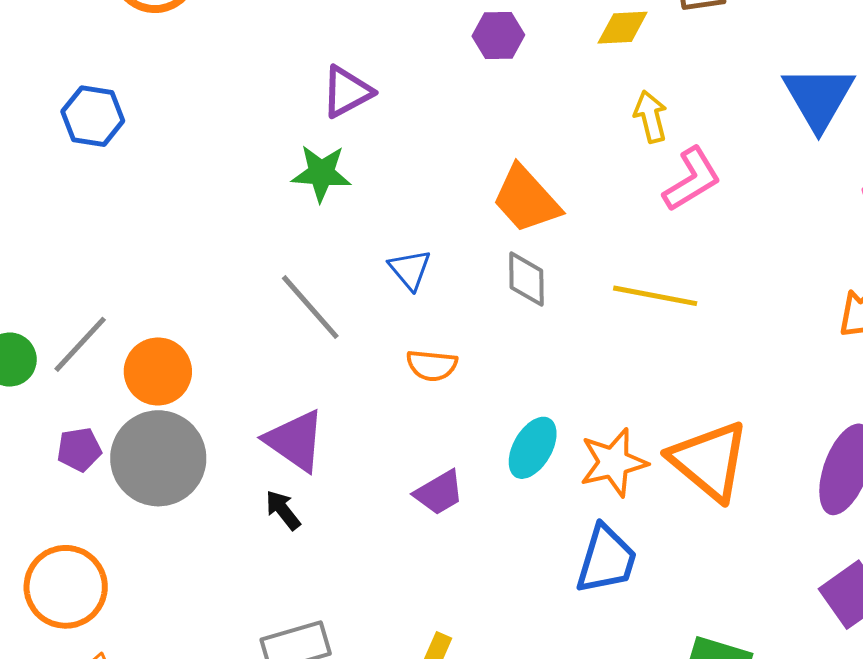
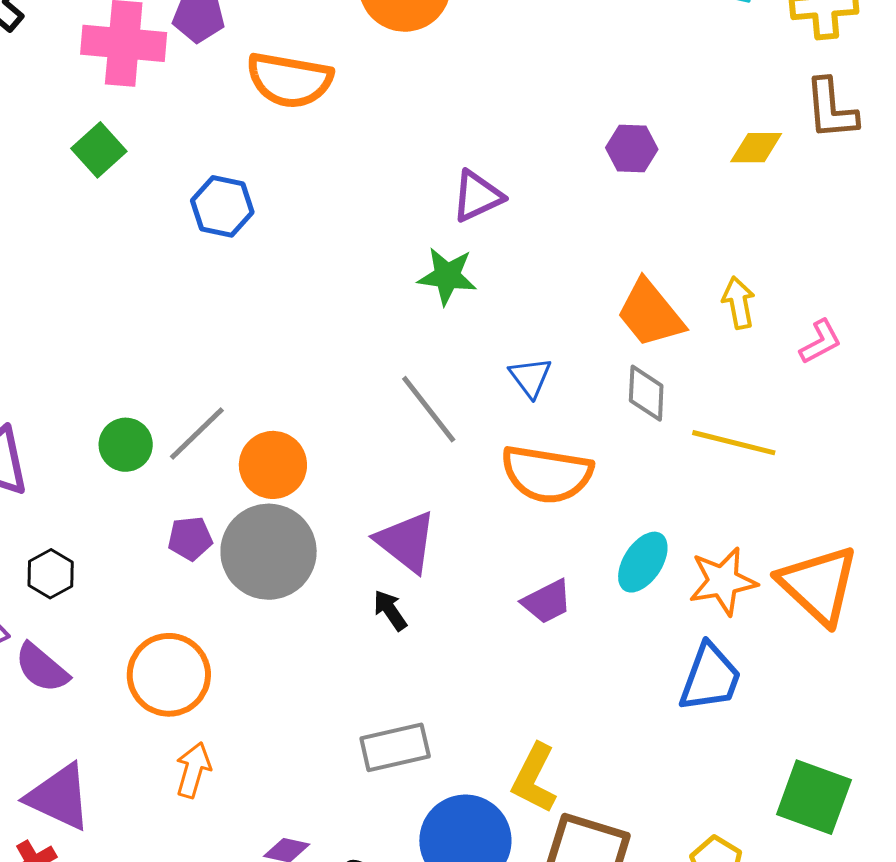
yellow arrow: (651, 117) -> (739, 303), moved
pink L-shape: (692, 179) -> (820, 342), moved, size x0.7
yellow line: (655, 296) -> (734, 443), moved
orange semicircle: (432, 365) -> (547, 474), size x1.8

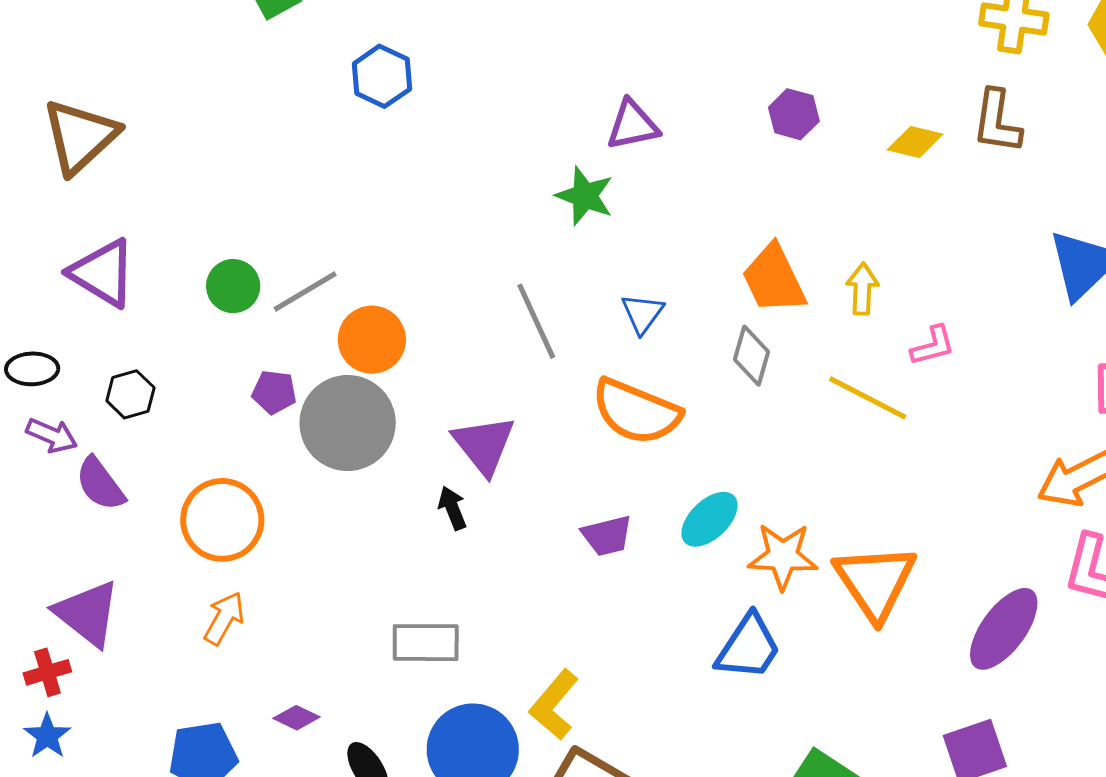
yellow line: (734, 443) -> (868, 398), moved

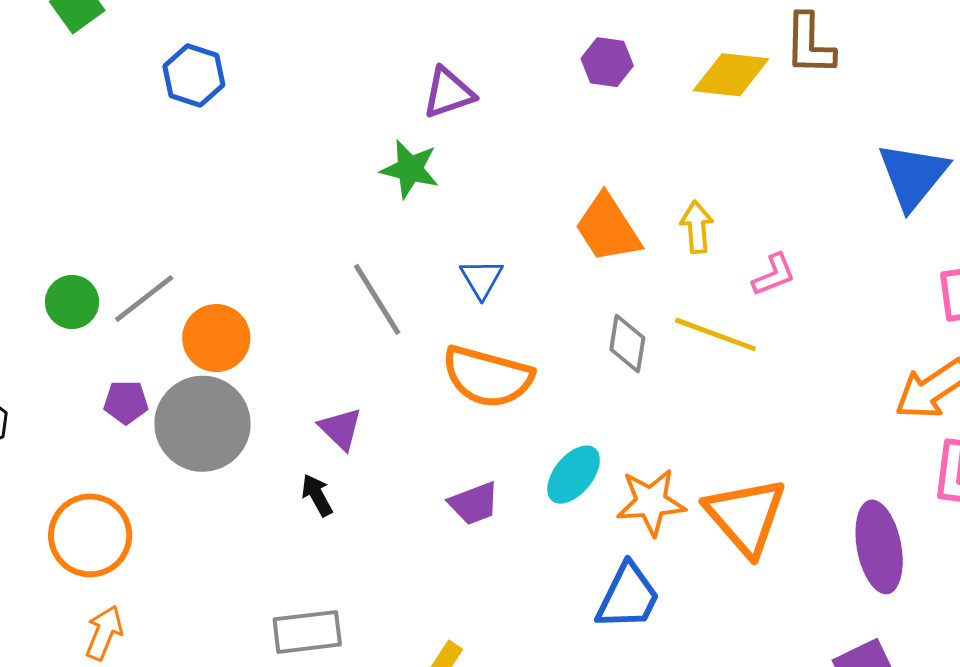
yellow diamond: (915, 142) -> (731, 75), size x1.4
gray diamond: (752, 356) -> (627, 344), moved
purple triangle: (484, 445) -> (340, 429), size x0.7
purple ellipse: (1004, 629) -> (879, 547), turned -40

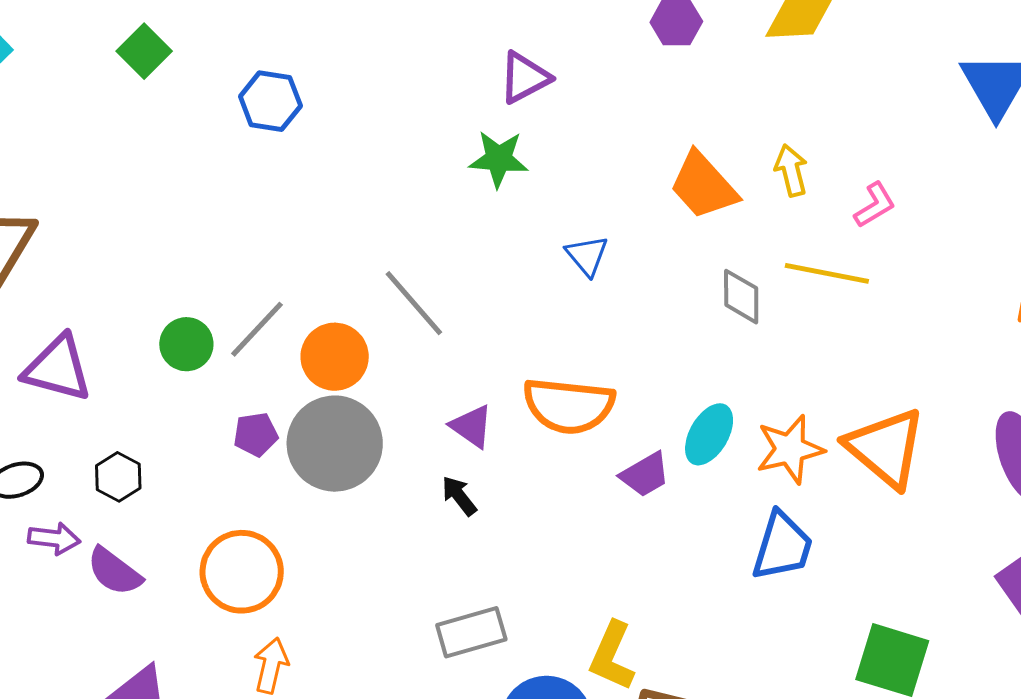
gray line: (377, 299) -> (414, 303), moved
orange semicircle: (488, 377) -> (569, 406), moved
purple trapezoid: (474, 503) -> (645, 475), moved

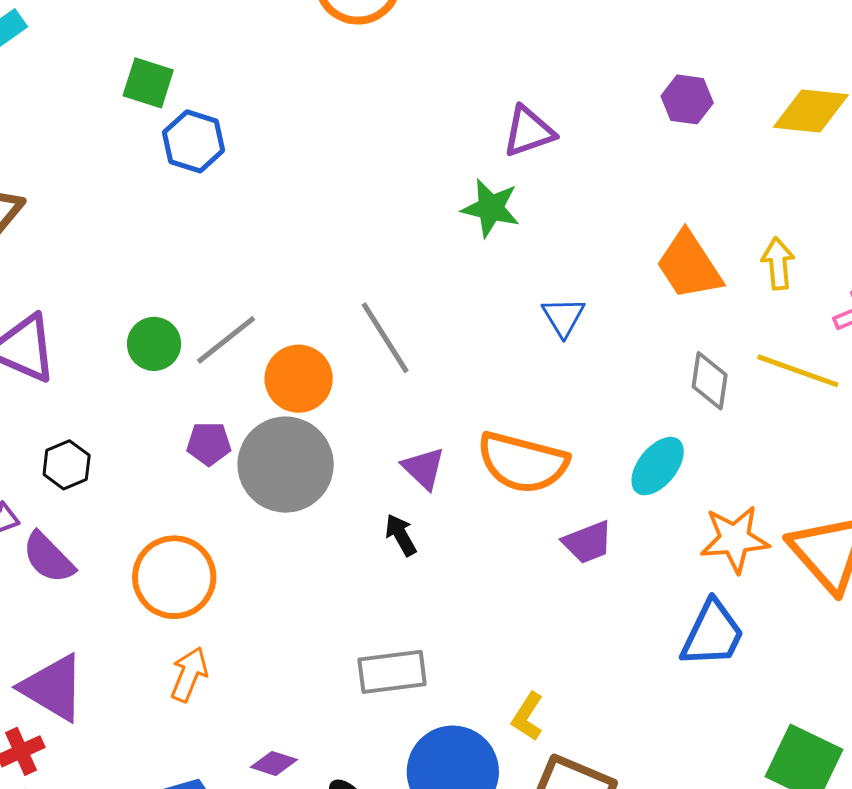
green square: (144, 51) -> (148, 83), moved, turned -36
blue hexagon: (270, 101) -> (194, 141), moved
cyan ellipse: (709, 434) -> (658, 466), moved
yellow L-shape: (612, 656) -> (528, 717), size x0.7

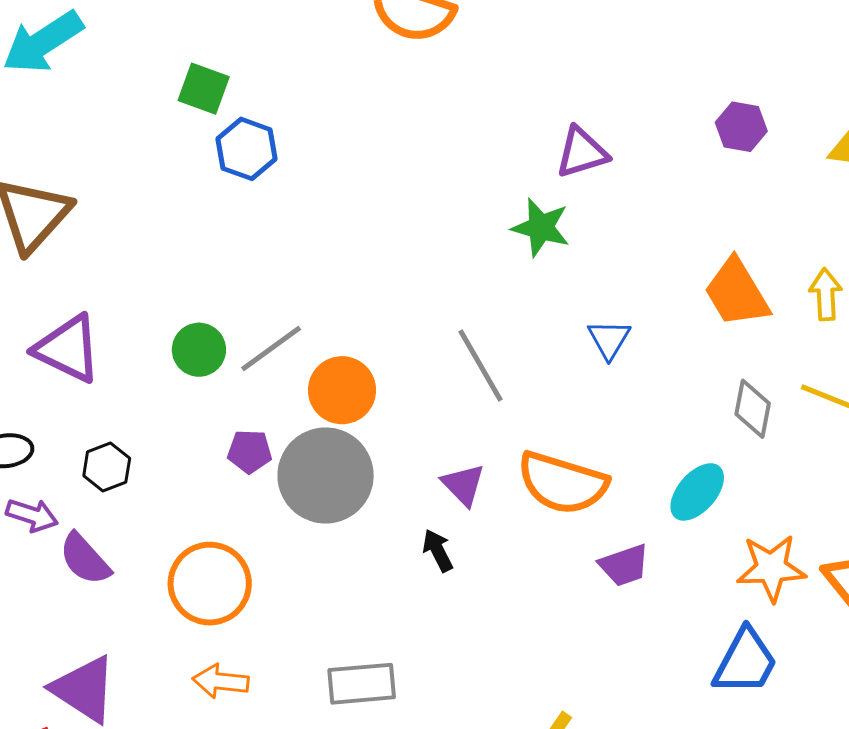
gray line: (385, 338) -> (480, 365), moved
gray rectangle: (392, 672) -> (362, 684), moved
orange arrow: (189, 674) -> (221, 681), turned -108

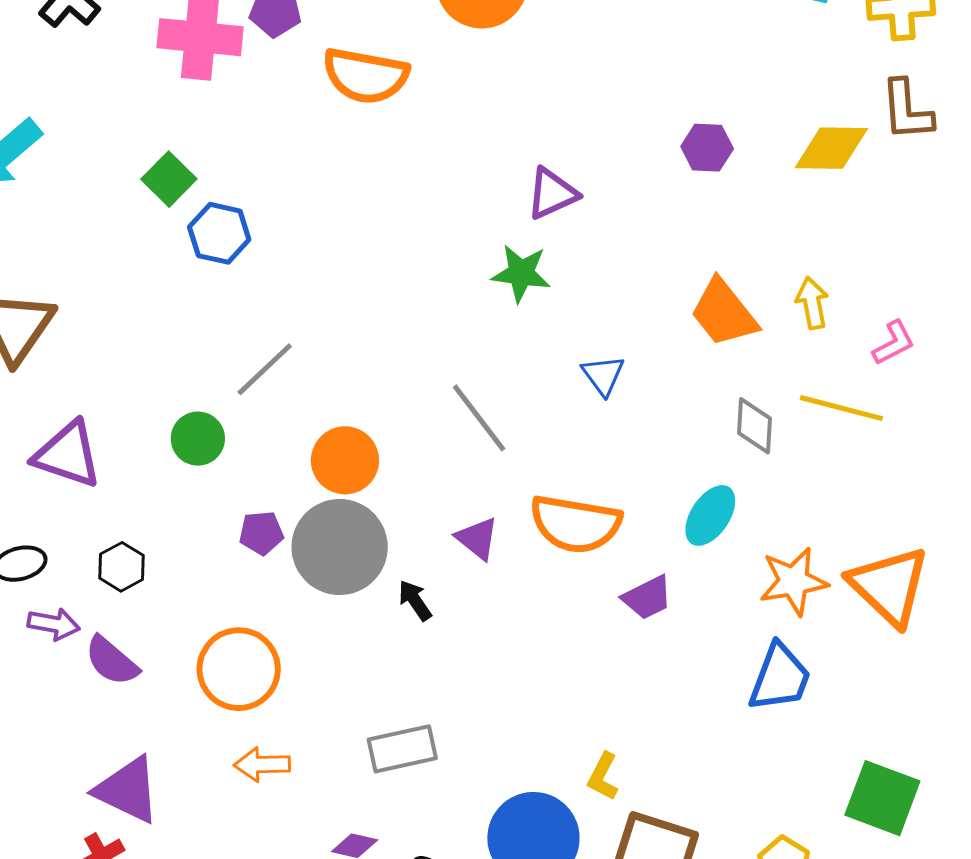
green square: (204, 89) -> (169, 179), turned 32
gray line: (271, 348) -> (265, 369), moved
black arrow: (438, 550) -> (415, 600), moved

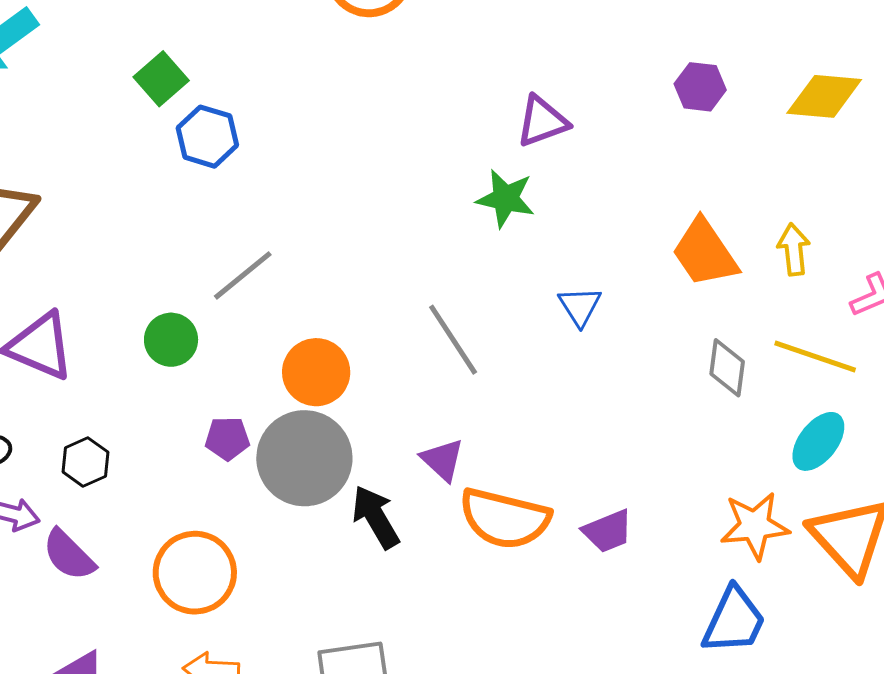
cyan ellipse: (710, 515) -> (818, 441), moved
orange semicircle: (576, 524) -> (505, 519), moved
black arrow: (415, 600) -> (376, 517), size x1.5

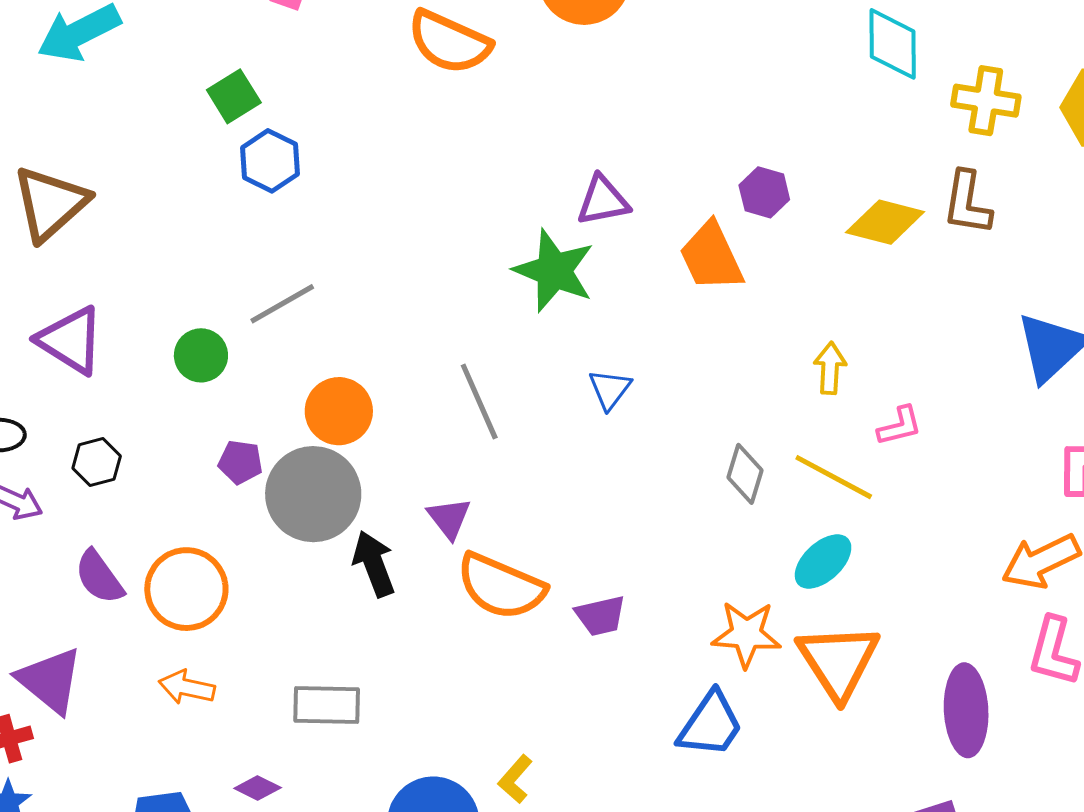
green star: (506, 199) -> (554, 271), size x1.4
orange trapezoid: (705, 253) -> (711, 257), moved
purple semicircle: (69, 555) -> (99, 577), moved

